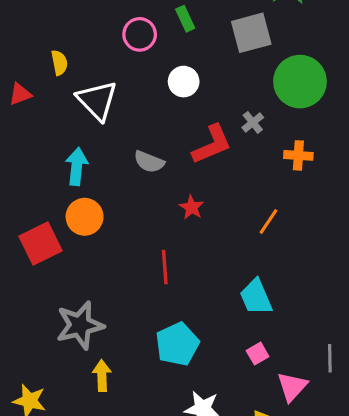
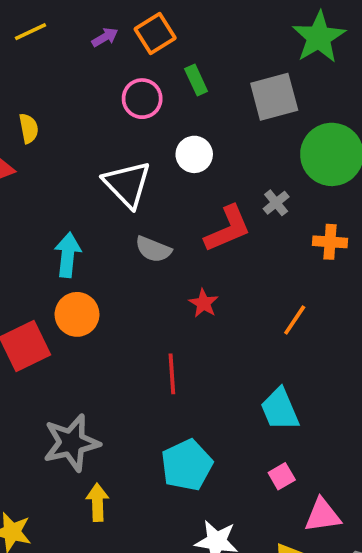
yellow semicircle: (59, 63) -> (29, 128), moved
white triangle: (97, 100) -> (127, 184), moved
pink triangle: (292, 387) -> (323, 515), turned 40

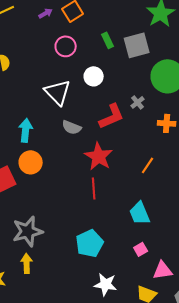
green rectangle: (196, 80) -> (108, 40), moved
red star: (204, 303) -> (99, 156), size x1.8
red line: (172, 374) -> (94, 188), moved
yellow arrow: (97, 502) -> (27, 263), moved

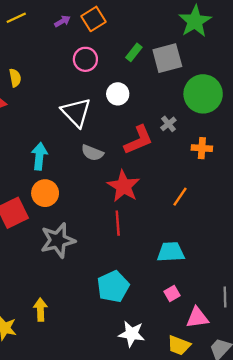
green rectangle: (108, 40) -> (134, 52), turned 63
cyan trapezoid: (140, 213) -> (171, 252), turned 110
gray star: (28, 231) -> (58, 240), moved

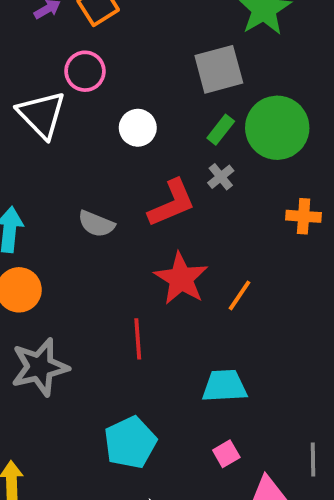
green rectangle: (134, 52) -> (221, 130), moved
white triangle: (76, 112) -> (42, 115), moved
orange cross: (202, 148) -> (304, 216), moved
red star: (123, 186) -> (181, 279), moved

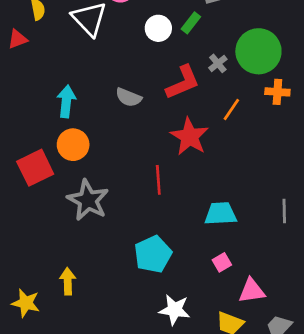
green circle: (277, 128) -> (258, 51), moved
green rectangle: (221, 130) -> (191, 23), moved
orange line: (240, 295) -> (231, 109), moved
gray star: (40, 367) -> (88, 200), turned -30
gray line: (313, 459) -> (284, 211), moved

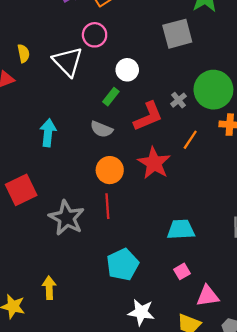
green rectangle: (191, 23) -> (111, 97), moved
orange circle: (73, 145) -> (110, 170), moved
red line: (158, 180) -> (107, 206), moved

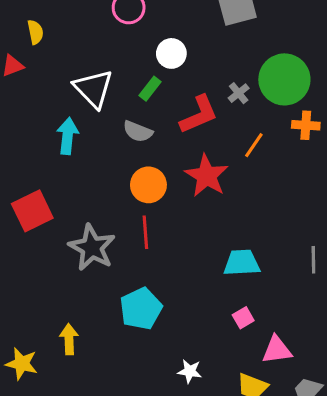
white triangle: (68, 62) -> (93, 89), moved
cyan pentagon: (123, 264) -> (141, 309), moved
white star: (141, 312) -> (190, 371), size x0.7

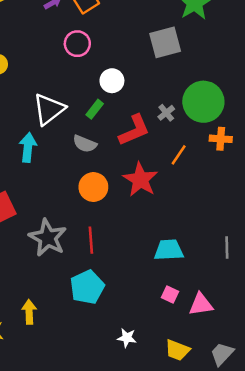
white triangle: (93, 89) -> (49, 109), turned 36
red line: (145, 232) -> (91, 240), moved
pink square: (243, 318) -> (170, 295), turned -35
pink triangle: (277, 350) -> (201, 304), moved

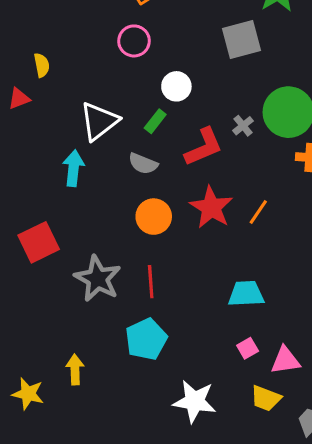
orange line: (179, 155) -> (258, 212), moved
pink square: (170, 295) -> (248, 348), turned 35
white star: (127, 338) -> (195, 401), size x1.8
yellow trapezoid: (177, 350) -> (266, 398), moved

